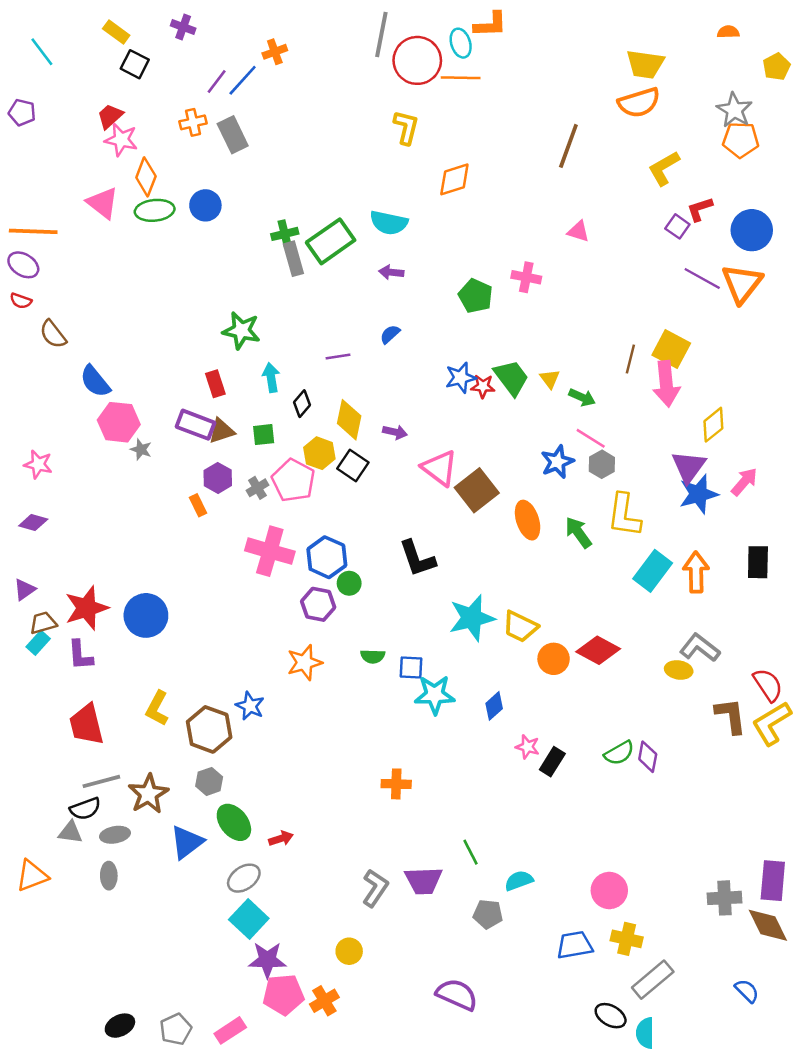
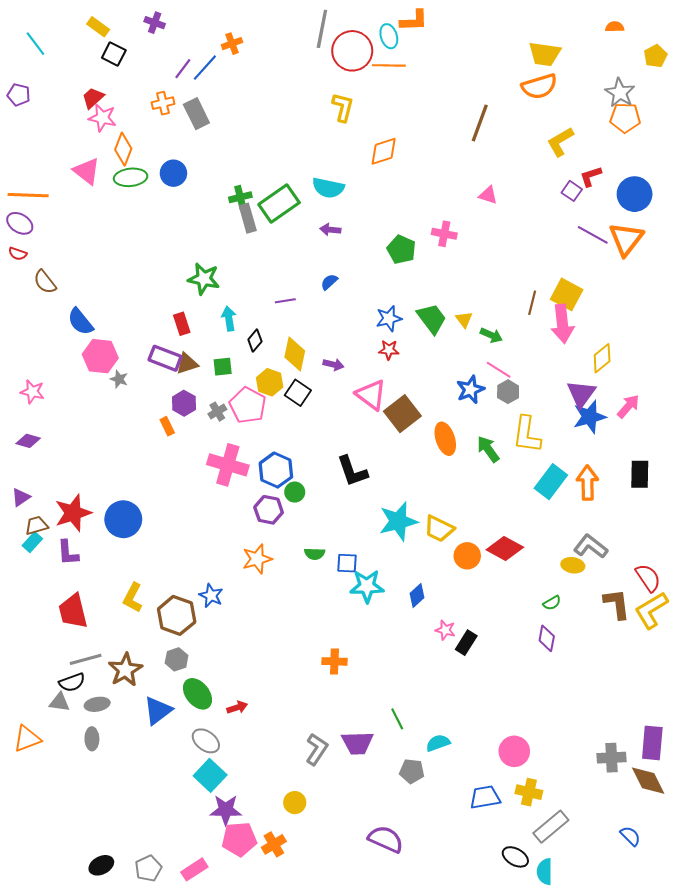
red star: (483, 386) -> (389, 350), moved
green semicircle: (619, 753) -> (552, 603), moved, size x0.7
gray ellipse: (244, 878) -> (206, 741), turned 72

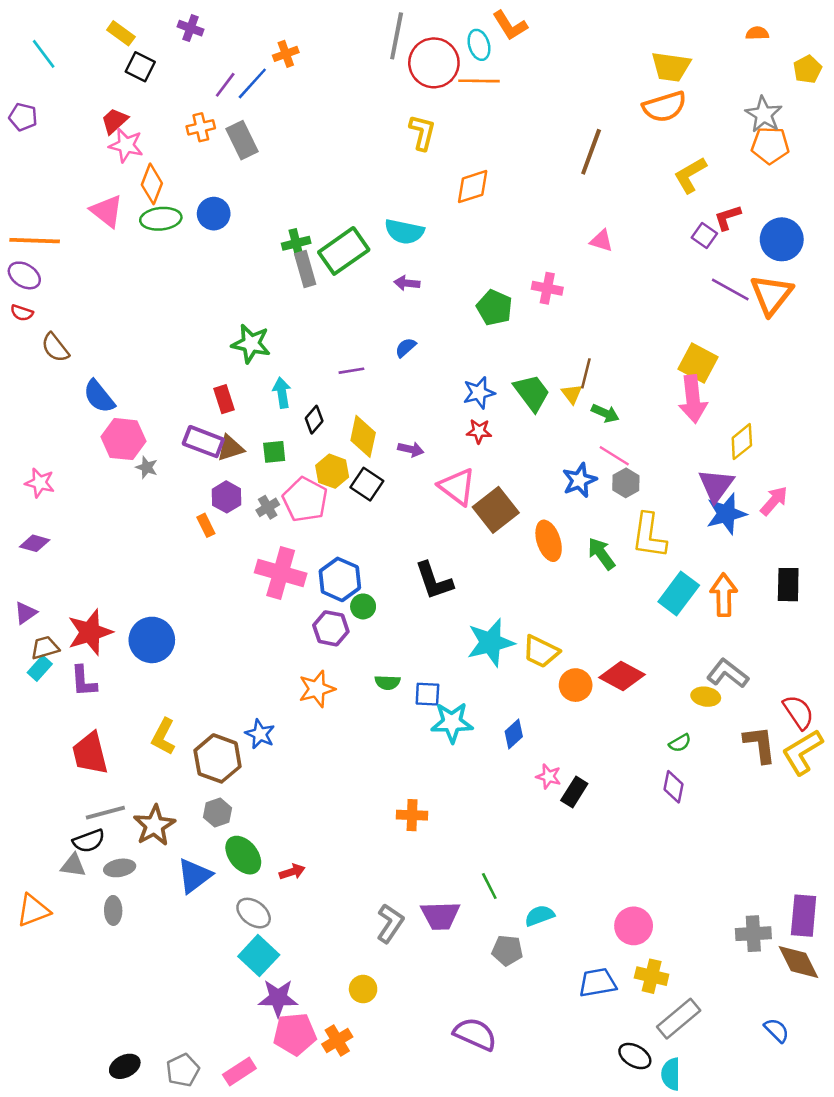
orange L-shape: (414, 21) -> (510, 26), turned 60
brown line: (532, 303) -> (586, 373), moved

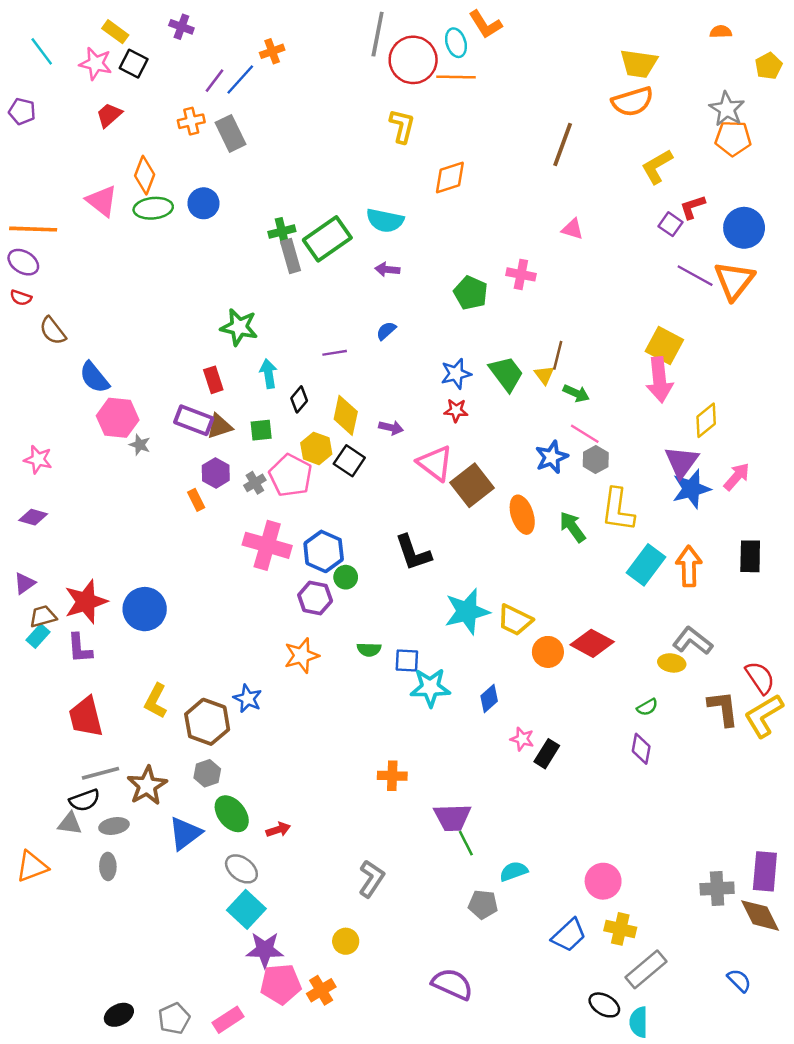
pink star: (126, 145) -> (96, 64), moved
purple trapezoid: (440, 916) -> (452, 817), moved
blue trapezoid: (598, 983) -> (569, 935), turned 147

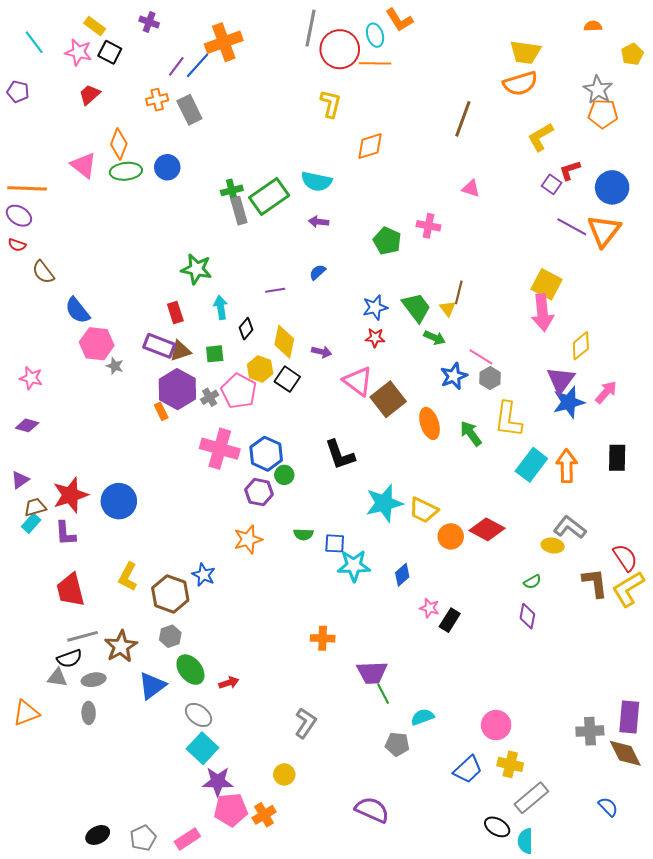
orange cross: (272, 51) -> (224, 42), size x1.8
green arrow: (576, 393) -> (435, 338), moved
purple hexagon: (216, 473) -> (177, 389), size x1.6

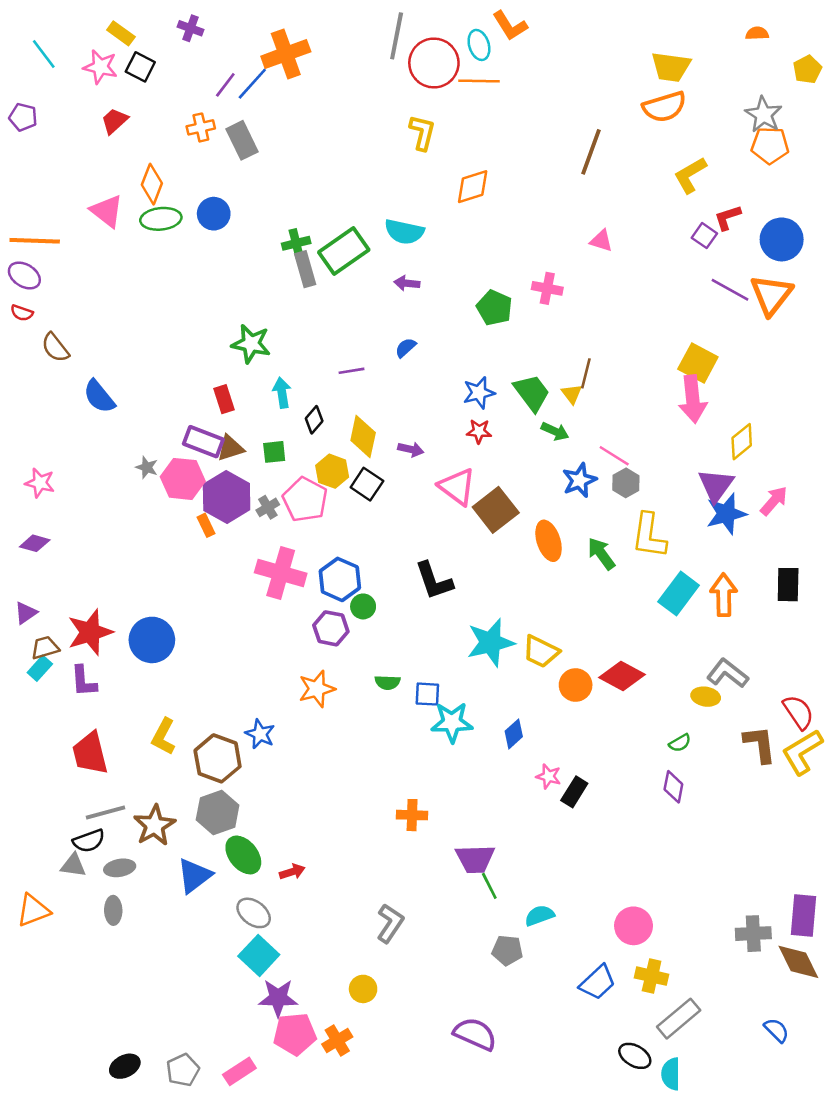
pink hexagon: (97, 344) -> (183, 479), moved
gray hexagon: (170, 636) -> (218, 812), size x1.5

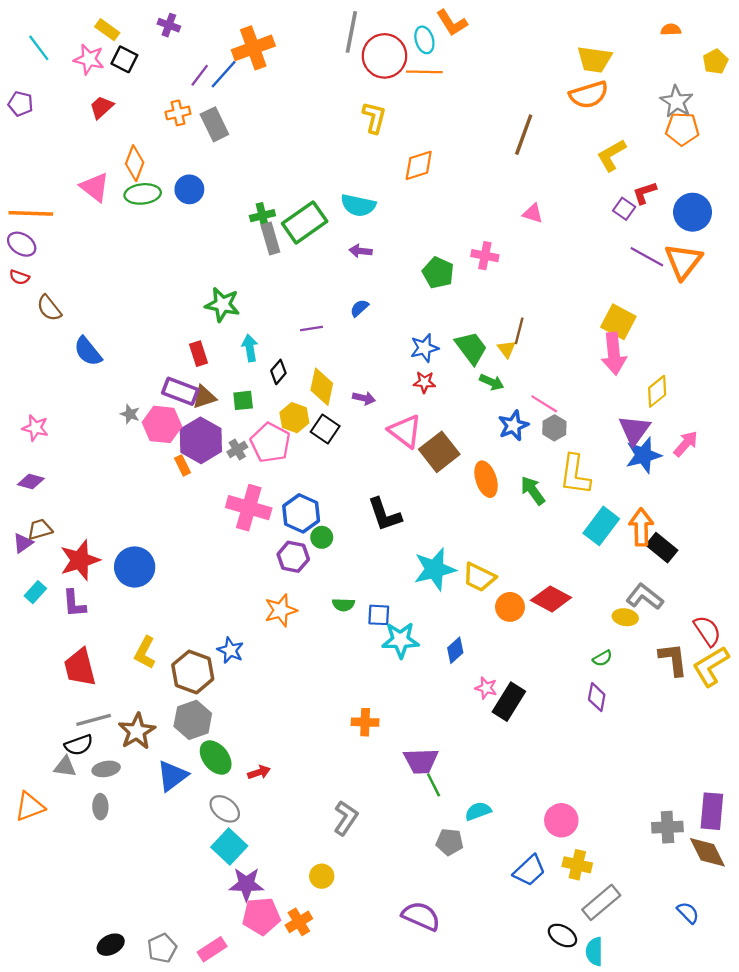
black rectangle: (788, 585) -> (662, 548), moved, turned -52
brown trapezoid: (45, 648) -> (40, 529), moved
black rectangle: (574, 792) -> (509, 702), size x1.4

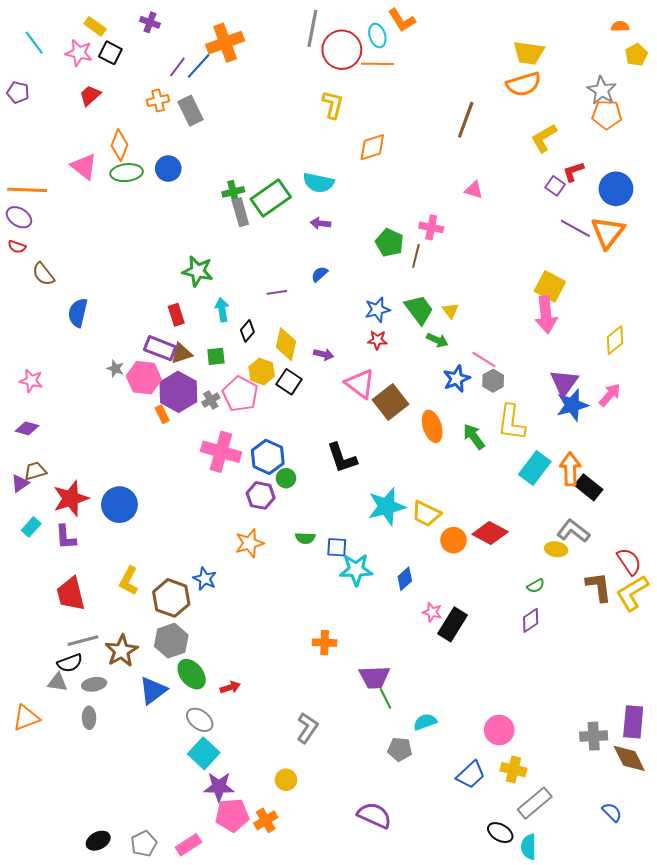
orange semicircle: (671, 30) -> (620, 26), moved
brown line: (519, 331) -> (416, 256), moved
blue semicircle: (88, 351) -> (78, 313), turned 52
yellow diamond: (657, 391) -> (615, 340), moved
purple diamond: (597, 697) -> (531, 620), turned 45

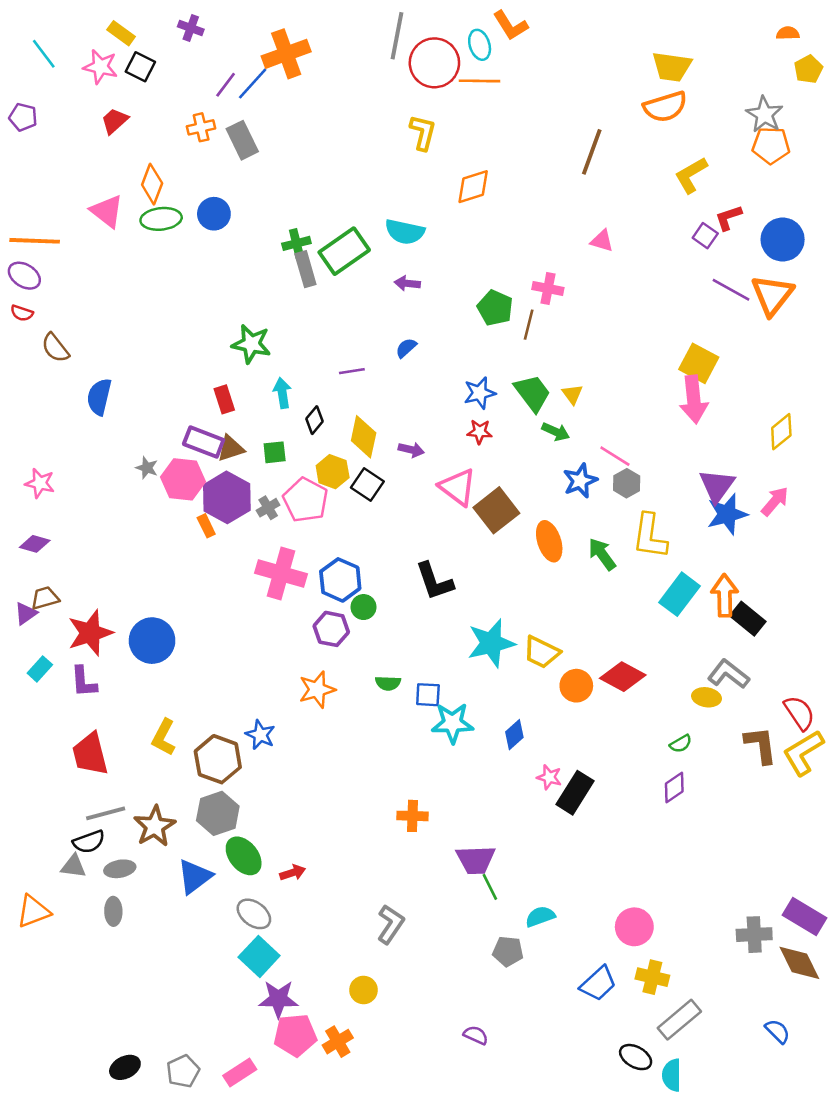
purple rectangle: (633, 722) -> (805, 917), turned -64
purple semicircle: (374, 815) -> (476, 1035), size x0.6

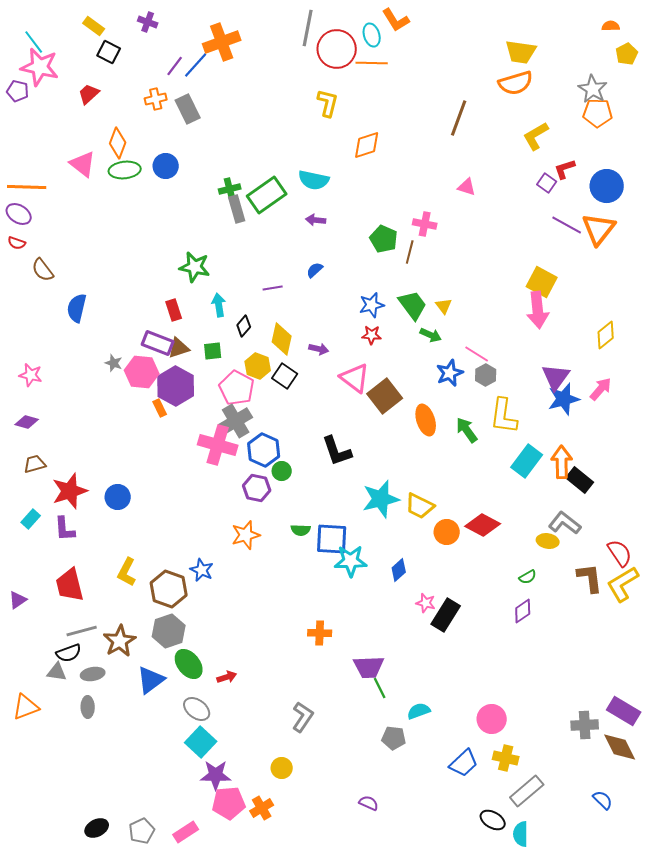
pink star: (100, 67) -> (40, 67), moved, size x1.4
gray cross: (268, 508) -> (236, 421), moved, size x1.8
purple triangle: (26, 613) -> (18, 600), moved
blue circle: (152, 641) -> (118, 497), size x0.7
blue square: (428, 695) -> (332, 539), size x1.6

